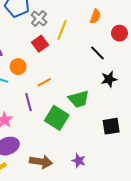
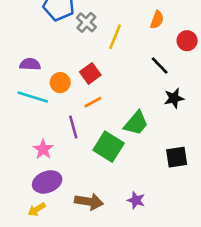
red square: (40, 44) -> (90, 73), moved
green trapezoid: (79, 99) -> (136, 123), turned -35

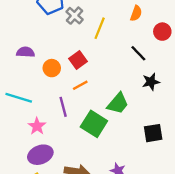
cyan line: (33, 97) -> (19, 98), moved

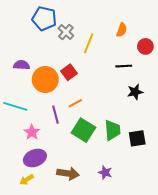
black line: (138, 53) -> (124, 66), turned -49
orange circle: (52, 68) -> (45, 80), size x1.6
orange line: (80, 85) -> (75, 103), moved
green trapezoid: (118, 103) -> (112, 130), moved, turned -45

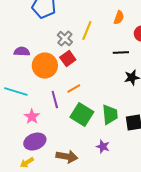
gray cross: (66, 32) -> (65, 39), moved
purple star: (105, 172) -> (103, 147), moved

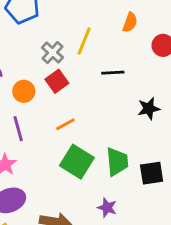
black line: (121, 53) -> (113, 73), moved
orange circle: (45, 66) -> (24, 91), size x0.6
purple line: (55, 100) -> (18, 129), moved

